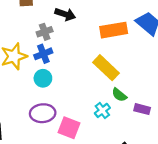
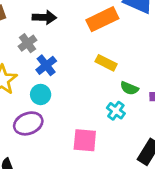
blue cross: (43, 54) -> (46, 65), moved
yellow rectangle: (106, 68) -> (106, 63), size x0.7
purple ellipse: (43, 113) -> (28, 123), moved

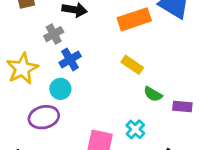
cyan cross: (116, 111) -> (135, 129), moved

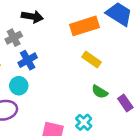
yellow rectangle: (132, 65) -> (91, 59), moved
purple rectangle: (182, 106) -> (125, 103), turned 49

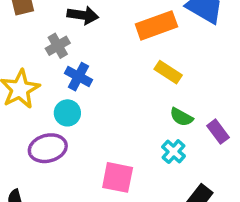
blue cross: (28, 60) -> (78, 77), turned -30
cyan cross: (84, 122) -> (174, 152), moved

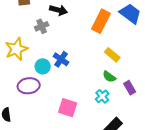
orange rectangle: (156, 25) -> (101, 21), turned -50
yellow rectangle: (168, 72) -> (112, 55), moved
blue cross: (78, 77) -> (61, 59), moved

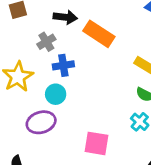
orange rectangle: (101, 21) -> (99, 34), moved, turned -75
blue cross: (61, 59) -> (63, 65), moved, turned -35

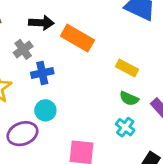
cyan circle: (56, 94) -> (45, 110), moved

